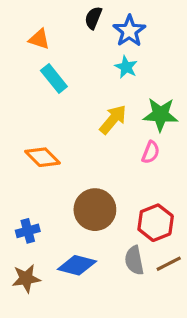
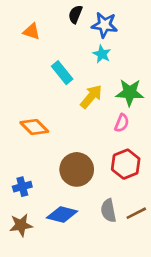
blue star: (129, 31) -> (105, 25), turned -30
cyan rectangle: (54, 78) -> (62, 73), moved
red hexagon: (156, 223) -> (126, 164), moved

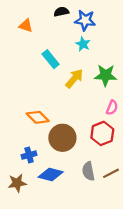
black semicircle: (75, 14) -> (61, 12), turned 56
pink semicircle: (122, 123) -> (112, 108), moved
orange diamond: (34, 127) -> (38, 117), moved
blue cross: (22, 187) -> (29, 155), moved

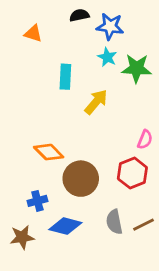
cyan rectangle: (51, 59) -> (65, 77), turned 42
green star: (106, 75) -> (137, 68), moved

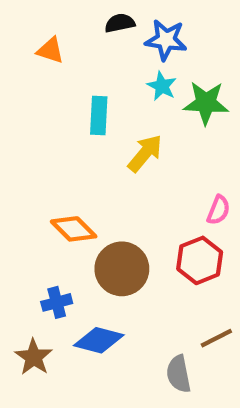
gray semicircle: (114, 222) -> (179, 374), moved
brown star: (22, 237) -> (34, 357), turned -30

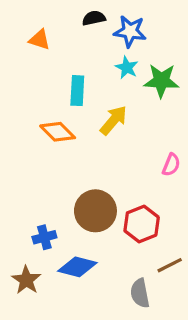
orange diamond: (74, 229) -> (58, 132), moved
red hexagon: (200, 260) -> (142, 224), moved

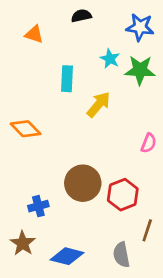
blue star: (130, 31) -> (140, 27), moved
orange diamond: (58, 132) -> (26, 129), moved
brown line: (170, 265) -> (147, 230), turned -45
blue diamond: (77, 267) -> (67, 256), moved

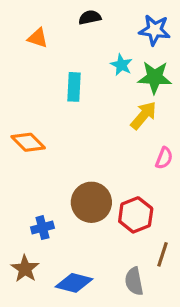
yellow arrow: (99, 104) -> (144, 115), moved

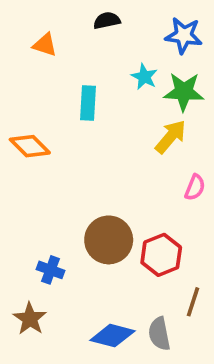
orange diamond: (28, 142) -> (30, 146), moved
blue cross: (42, 228) -> (50, 270), turned 35
blue diamond: (74, 283) -> (112, 336), moved

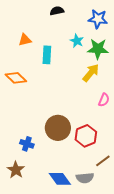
orange triangle: (45, 45) -> (25, 40), moved, turned -32
brown line: (193, 302) -> (103, 161), turned 35
gray semicircle: (159, 334) -> (85, 178), turned -84
blue diamond: (112, 336) -> (60, 179), turned 40

